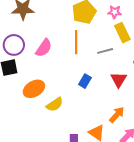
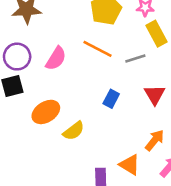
orange line: (76, 42) -> (97, 49), turned -60

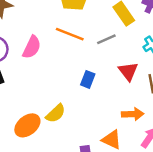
orange ellipse: (46, 112) -> (27, 125), moved
orange arrow: (155, 140) -> (133, 114), turned 55

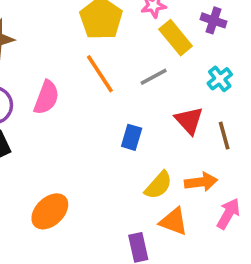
orange line: (70, 34) -> (100, 74), turned 40
yellow semicircle: (56, 113) -> (158, 185), moved

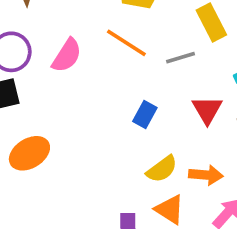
orange line: (100, 74) -> (126, 43), turned -36
orange ellipse: (50, 211) -> (29, 153), moved

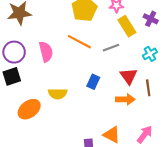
pink semicircle: (67, 56) -> (46, 52), turned -42
yellow semicircle: (162, 169) -> (58, 94), moved, turned 42
orange arrow: (206, 175) -> (125, 99), moved

